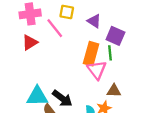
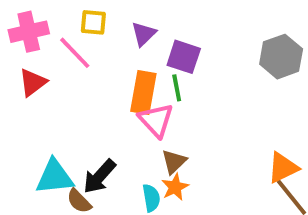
purple triangle: (94, 21) -> (144, 34), turned 48
brown triangle: (114, 91) -> (174, 162), moved, turned -40
black arrow: (62, 98) -> (99, 177), turned 100

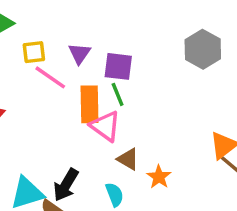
pink line: (75, 53) -> (50, 77), moved
brown triangle: (174, 162) -> (128, 159), turned -35
orange star: (175, 187) -> (159, 177), moved

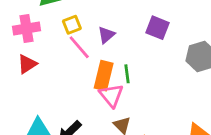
yellow square: (34, 52) -> (72, 25), turned -30
purple square: (118, 66) -> (157, 28), moved

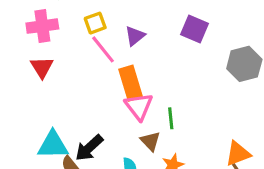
red triangle: (27, 64) -> (42, 67), turned -30
green line: (127, 74) -> (171, 118), moved
orange rectangle: (104, 76) -> (131, 83), turned -32

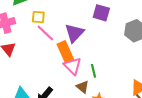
yellow square: (95, 23) -> (38, 17), turned 32
purple triangle: (135, 36) -> (74, 33), moved, size x1.5

